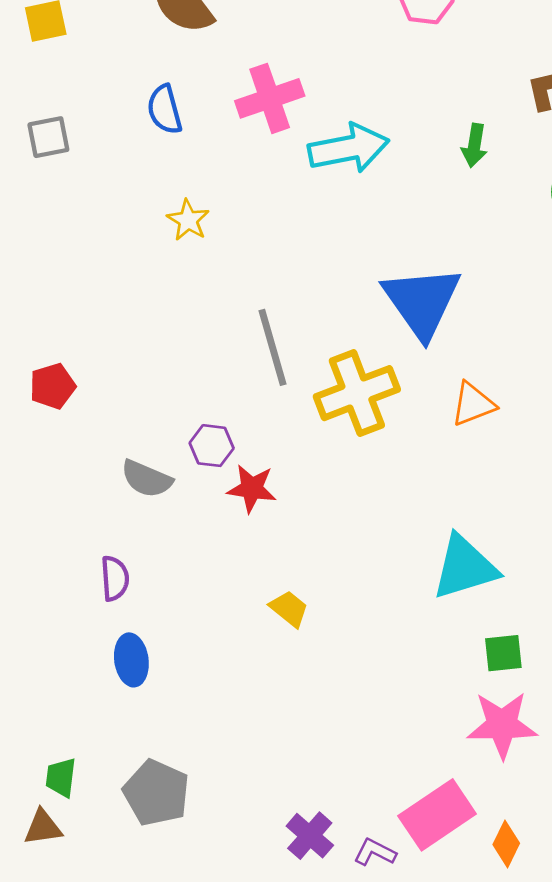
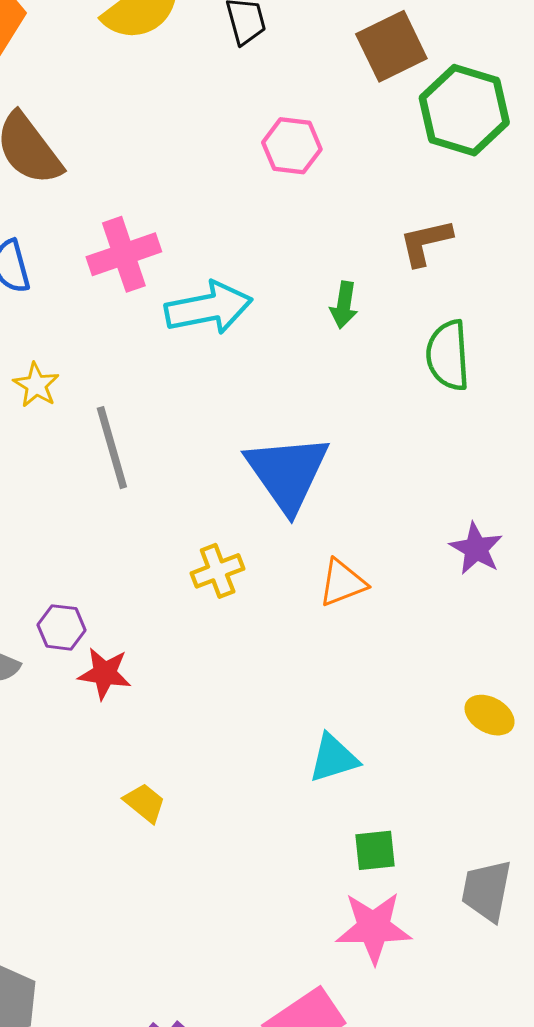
gray line: (272, 347) -> (112, 448), moved
yellow cross: (357, 393) -> (218, 571), size x0.6
cyan triangle: (465, 567) -> (333, 758), size x0.7

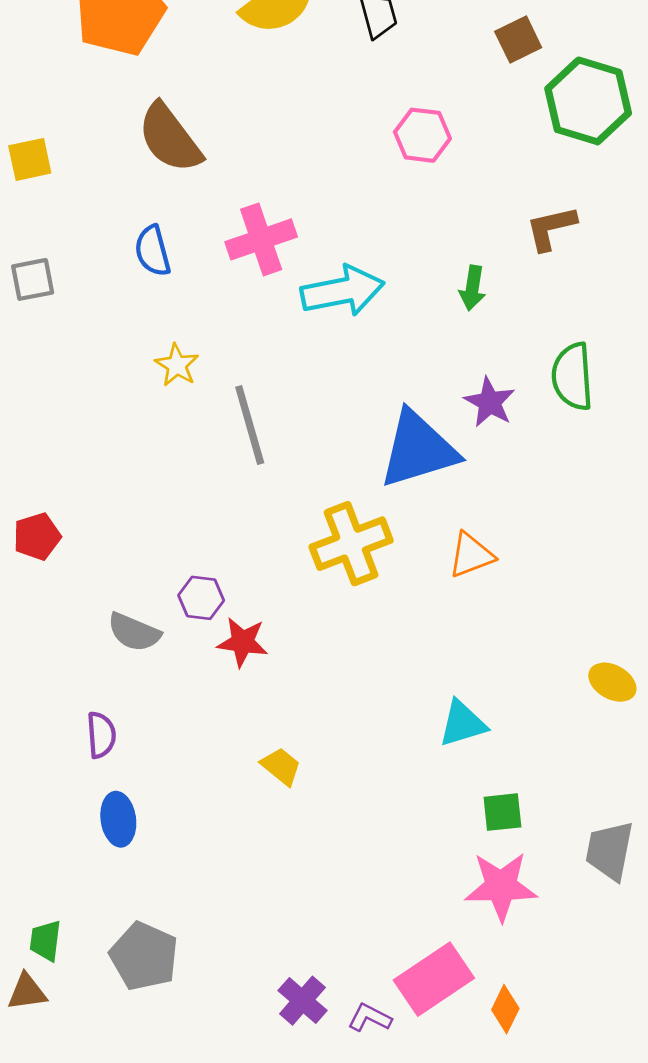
brown square: (391, 46) -> (518, 40), size x0.7
green semicircle: (448, 355) -> (572, 377), moved
blue triangle: (287, 473) -> (418, 449), turned 48
purple star: (476, 549) -> (490, 402), moved
yellow cross: (218, 571) -> (351, 544), size x1.6

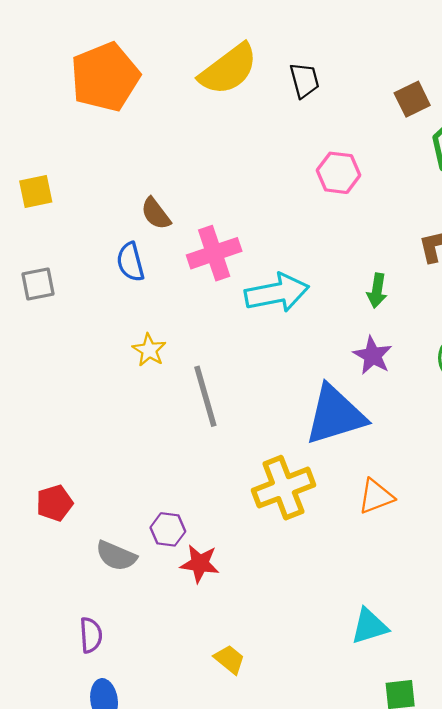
brown semicircle: (170, 138) -> (156, 214), moved, size x0.6
purple star: (490, 402) -> (373, 356), moved
red pentagon: (37, 536) -> (54, 503), moved

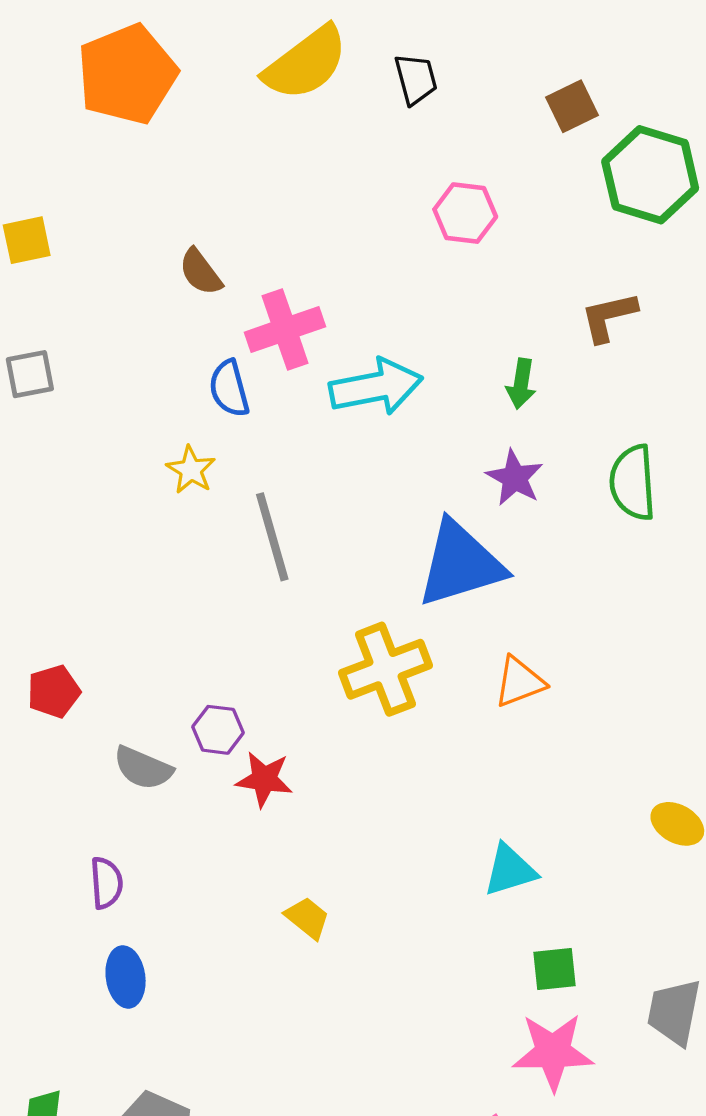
blue semicircle: (130, 262) -> (229, 388), moved

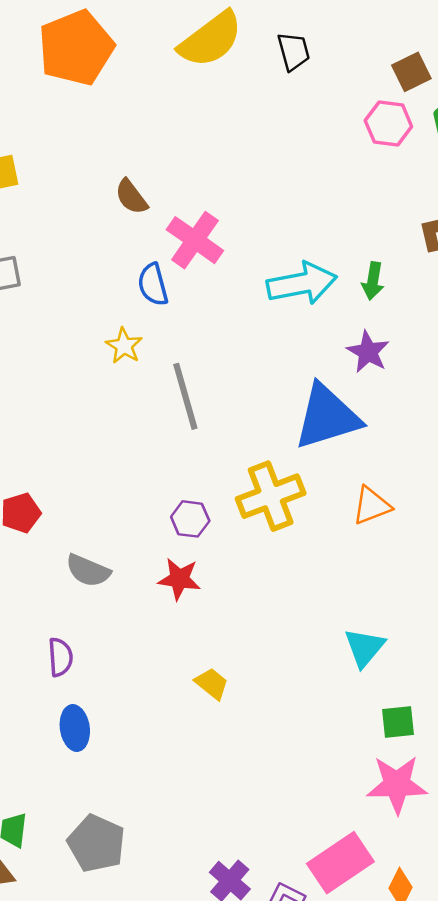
pink hexagon: (465, 213) -> (388, 124), moved
pink cross: (285, 329) -> (195, 240), turned -36
cyan arrow: (376, 387) -> (302, 283), moved
purple hexagon: (218, 730) -> (190, 519), moved
cyan triangle: (510, 870) -> (364, 647), turned -33

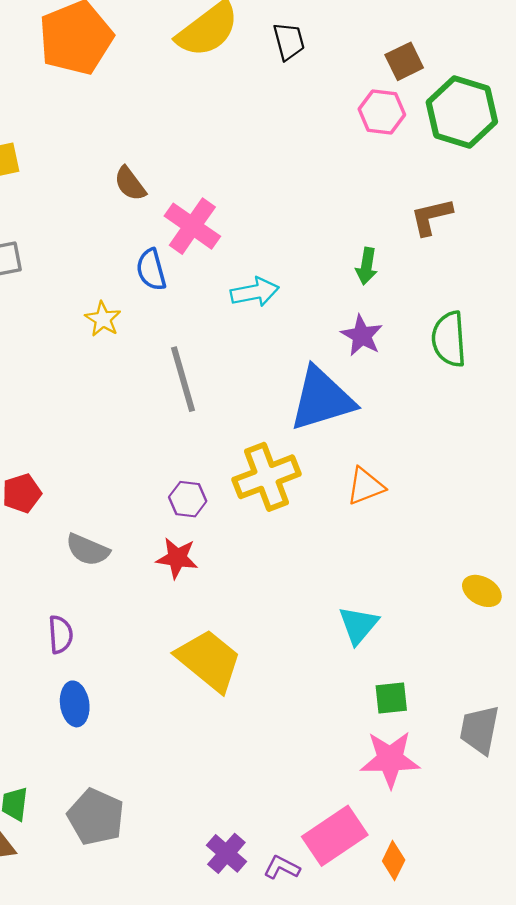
cyan arrow: (302, 283) -> (255, 292), moved, size x0.7
yellow star: (124, 346) -> (103, 319), moved
yellow trapezoid: (212, 684) -> (209, 660), size x2.0

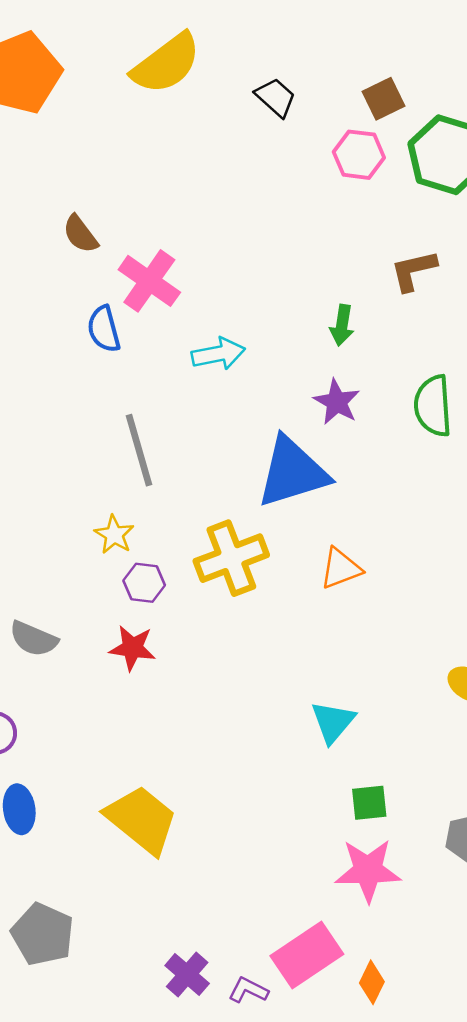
black trapezoid: (289, 41) -> (276, 97), moved, turned -33
yellow star: (103, 319) -> (114, 535), moved
yellow trapezoid: (209, 660) -> (142, 820), moved

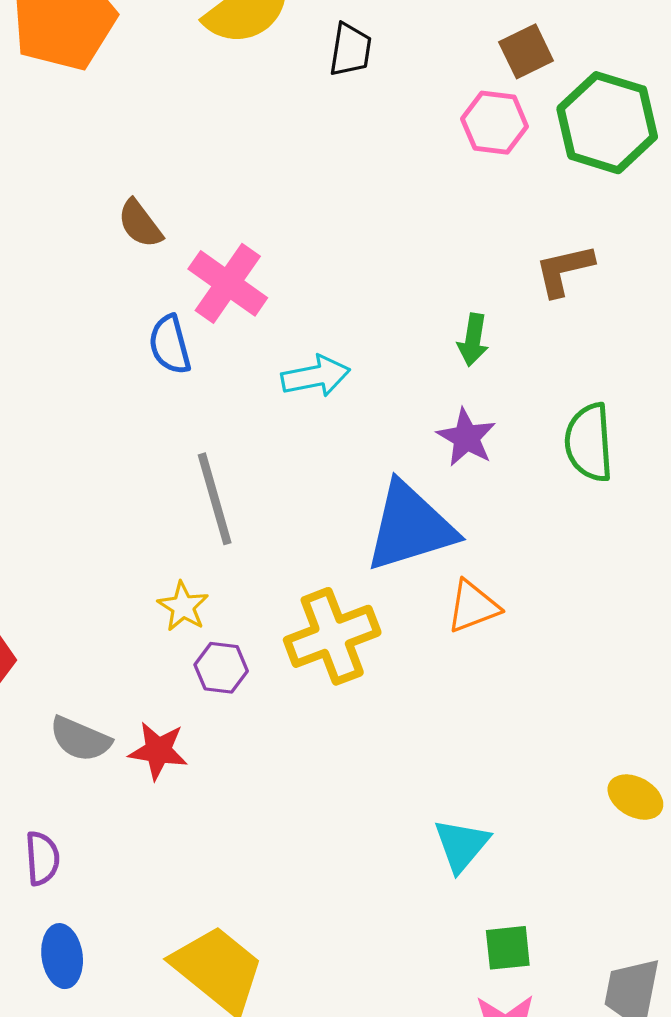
black trapezoid: (276, 97) -> (350, 50), moved, turned 57
orange triangle: (341, 569) -> (473, 606), moved
red star: (132, 648) -> (158, 751), moved

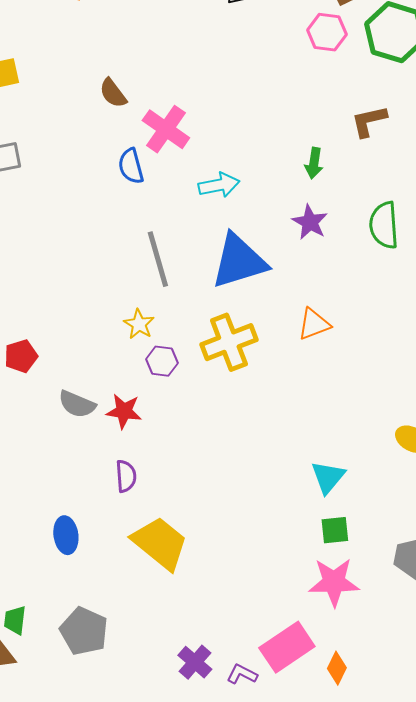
blue triangle: (410, 527) -> (239, 261), moved
cyan triangle: (461, 845) -> (328, 477), moved
purple semicircle: (42, 858) -> (126, 476), moved

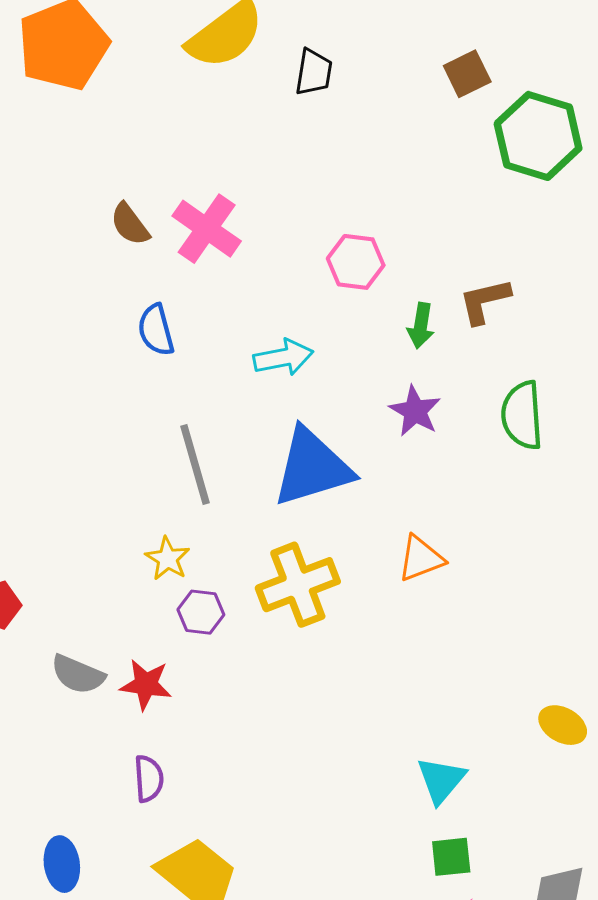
pink hexagon: (327, 32) -> (356, 262), moved
brown L-shape: (369, 121) -> (485, 301), moved
pink cross: (166, 129) -> (207, 229), moved

